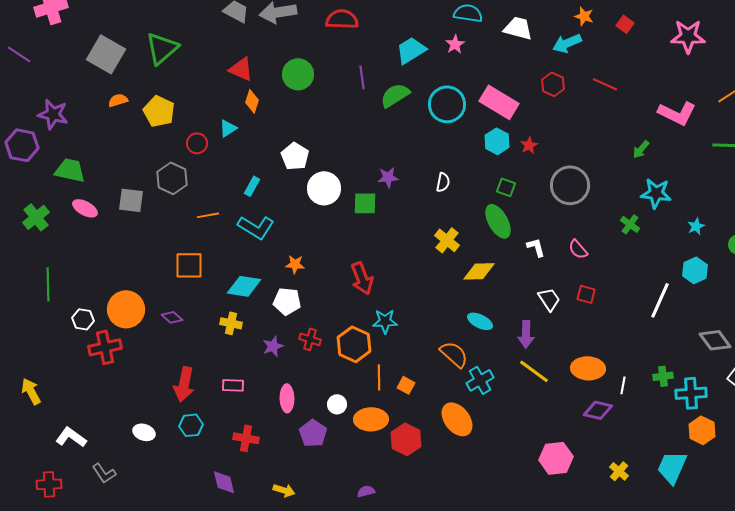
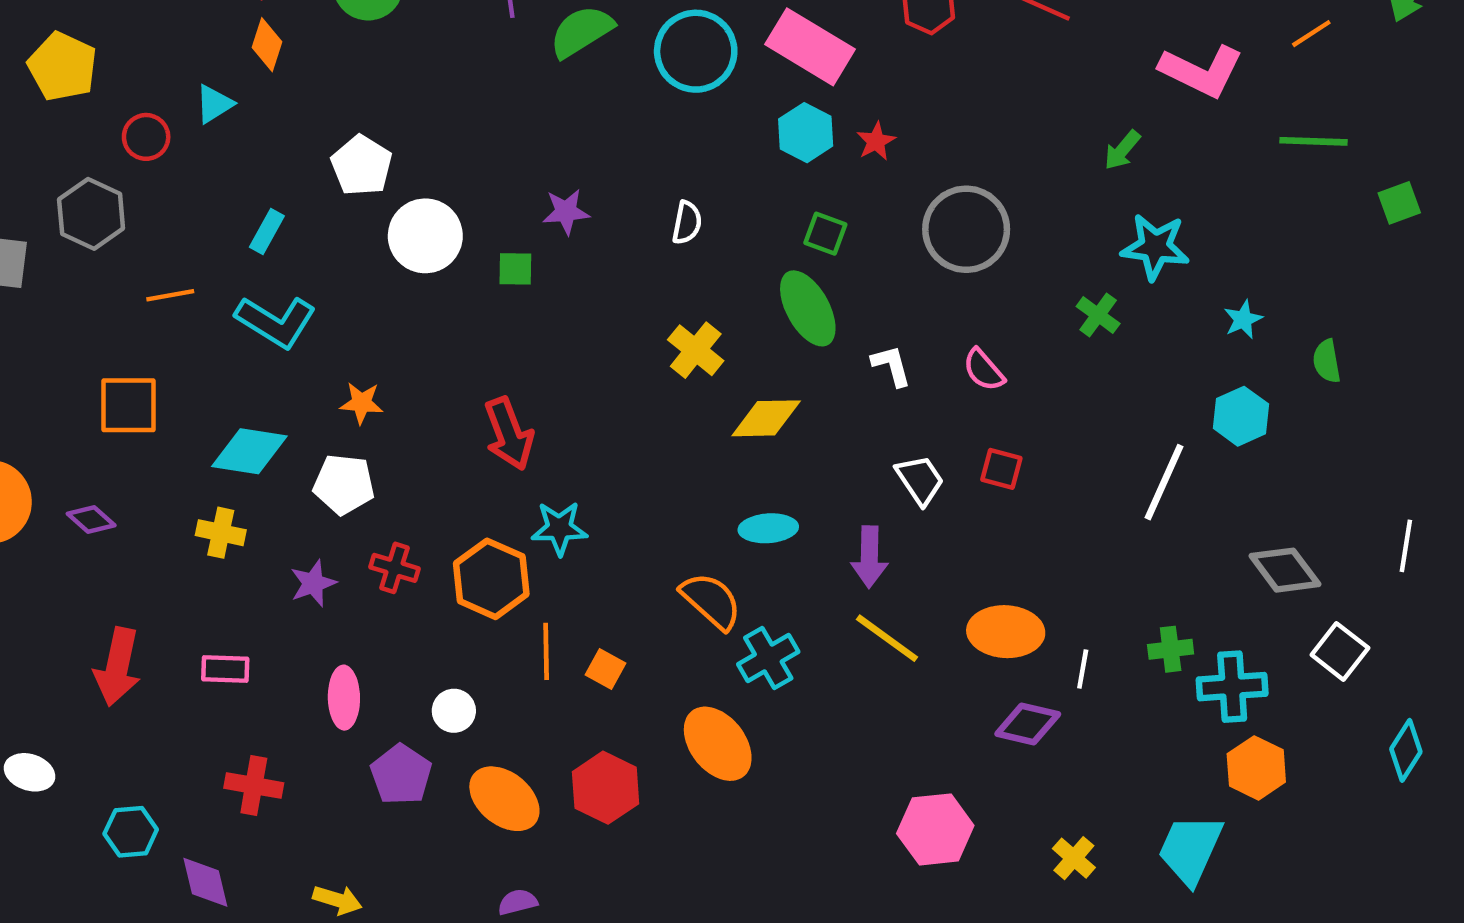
green square: (365, 203) -> (515, 269), size x0.7
cyan ellipse: (480, 321) -> (768, 528), turned -30
orange ellipse: (371, 419) -> (504, 799), moved, turned 40
cyan hexagon: (191, 425) -> (131, 832), moved

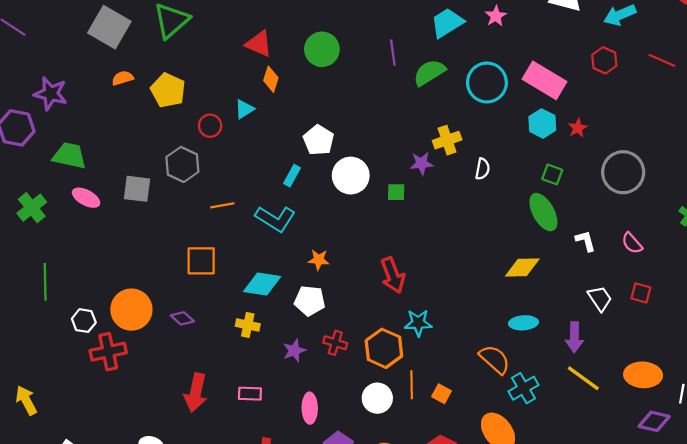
cyan rectangle: (267, 231) -> (292, 176), moved
yellow cross: (696, 350) -> (447, 140), moved, turned 32
white circle: (454, 711) -> (377, 398), moved, size x1.4

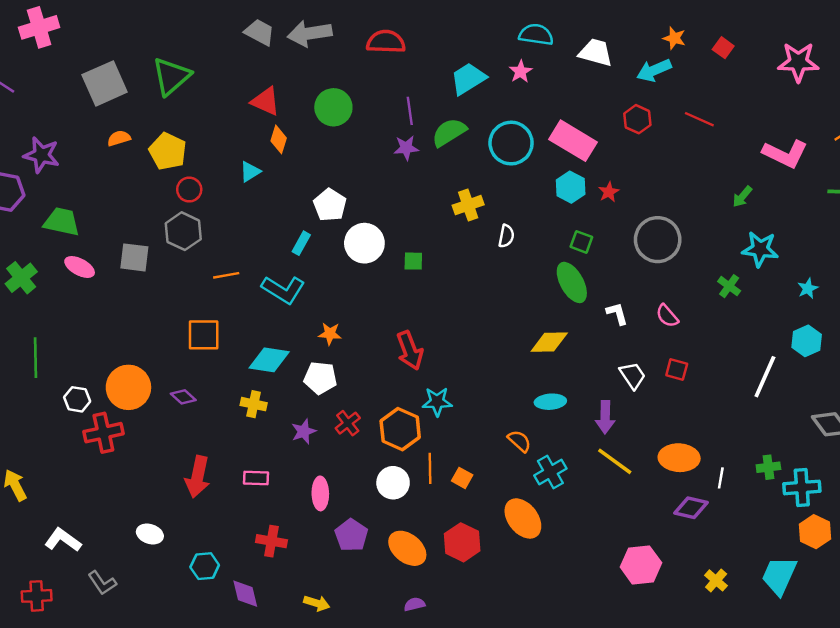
gray square: (109, 27) -> (105, 83), turned 36
red circle: (210, 126) -> (189, 190), moved
purple star: (422, 163) -> (406, 148), moved
red cross: (335, 343) -> (348, 423), turned 35
orange semicircle: (495, 359) -> (519, 441), size x0.7

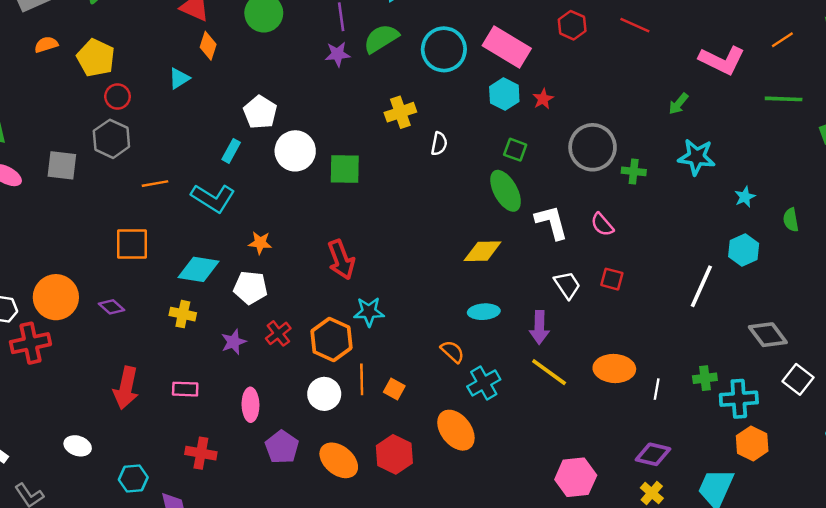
green square: (413, 261) -> (345, 169), size x1.6
green cross: (729, 286) -> (634, 171), moved, turned -30
white L-shape: (617, 313) -> (551, 222), size x1.5
purple diamond: (691, 508) -> (653, 454), moved

